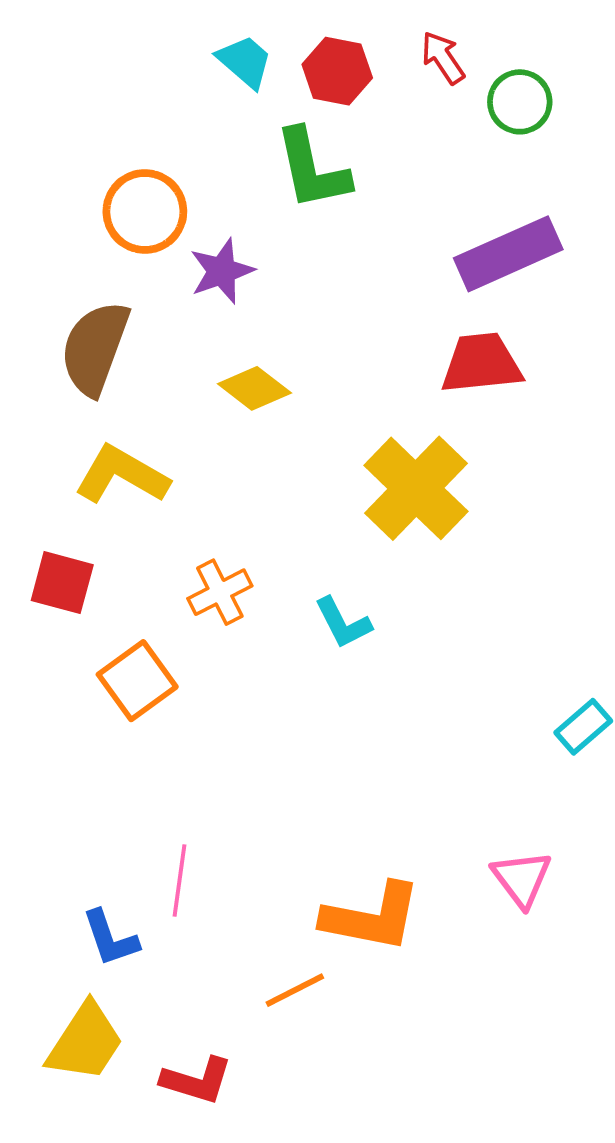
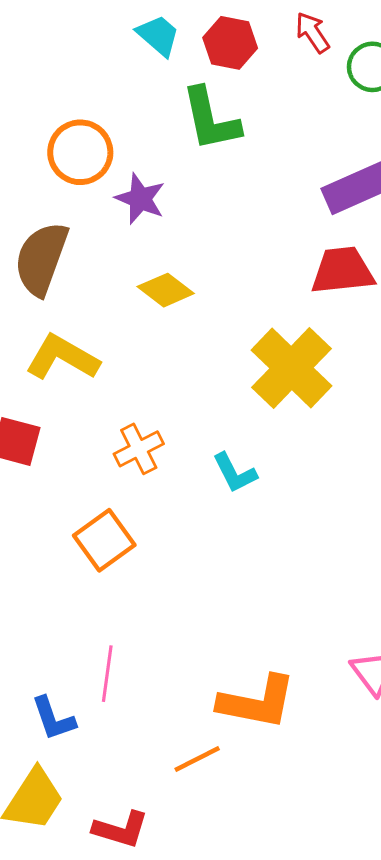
purple star: (222, 271) -> (140, 199), turned -30
orange square: (137, 681) -> (104, 540), moved

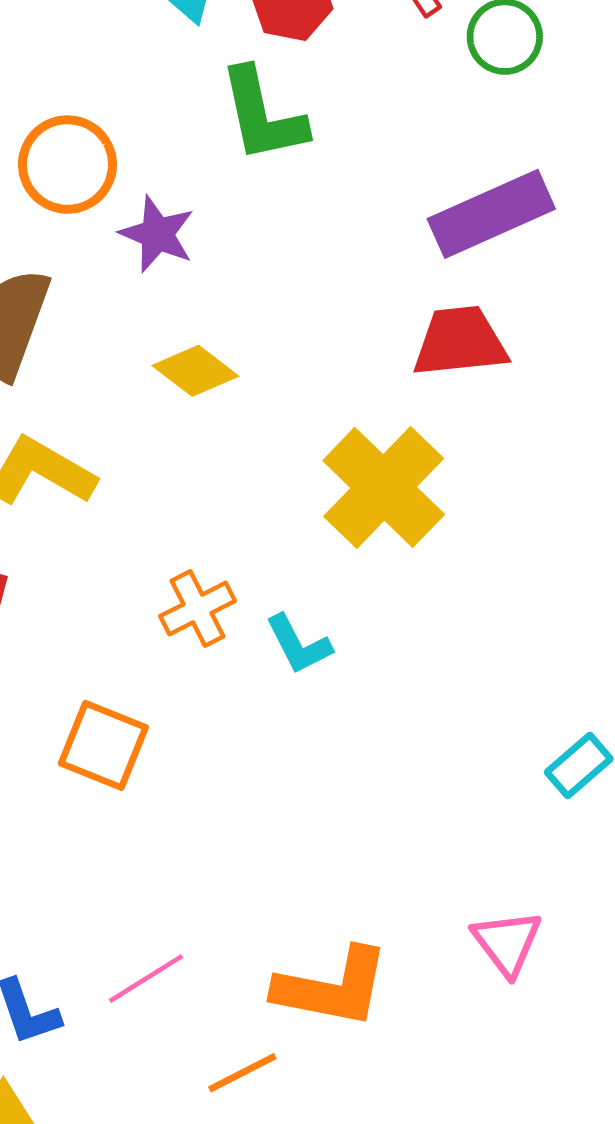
orange cross: (139, 449) -> (198, 609), moved
orange square: (104, 540) -> (103, 745), turned -32
pink line: (107, 674) -> (146, 979), moved, turned 50

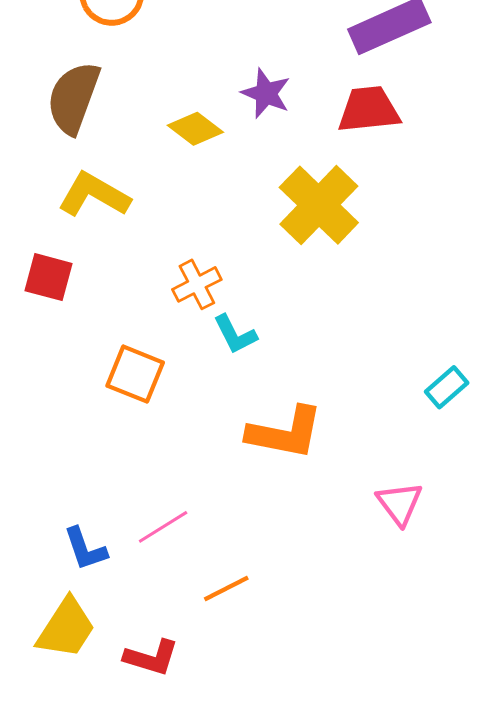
purple star: (157, 234) -> (266, 93), moved
cyan L-shape: (298, 644) -> (235, 334), moved
orange L-shape: (332, 988) -> (285, 433), moved

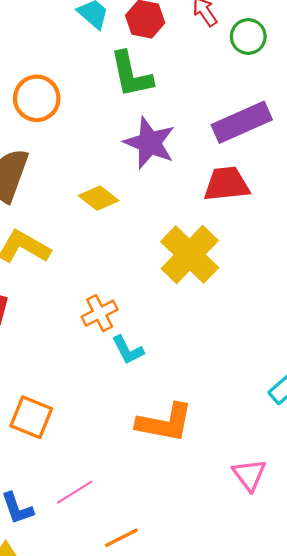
purple star: (266, 93) -> (150, 143), moved, size x1.4
orange square: (135, 374) -> (31, 417), moved

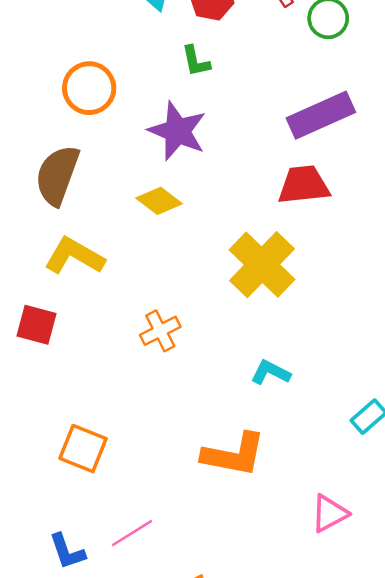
green L-shape: (131, 74) -> (196, 61), size x0.6
purple star: (150, 143) -> (177, 131), moved
cyan L-shape: (128, 350) -> (271, 373), moved, turned 144
pink triangle: (249, 475) -> (329, 513), turned 39

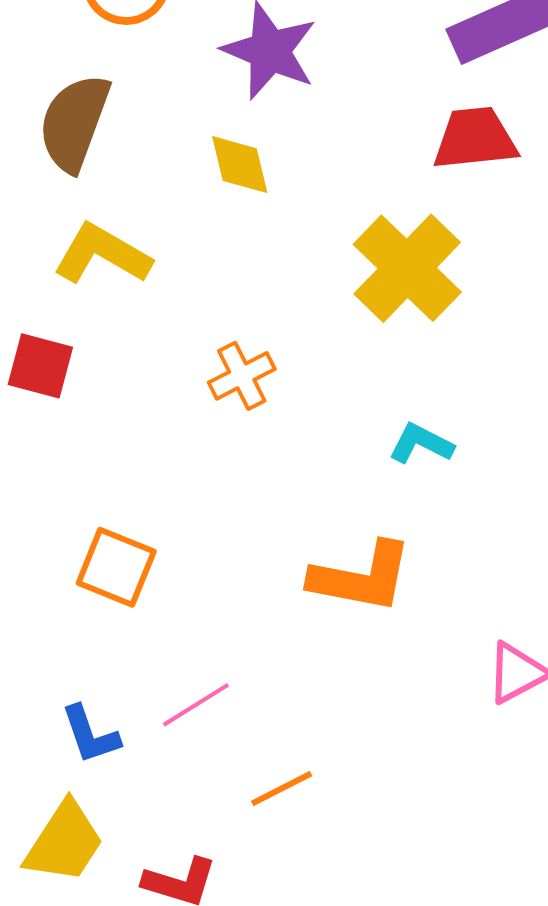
yellow diamond: (159, 201) -> (240, 165), turned 39

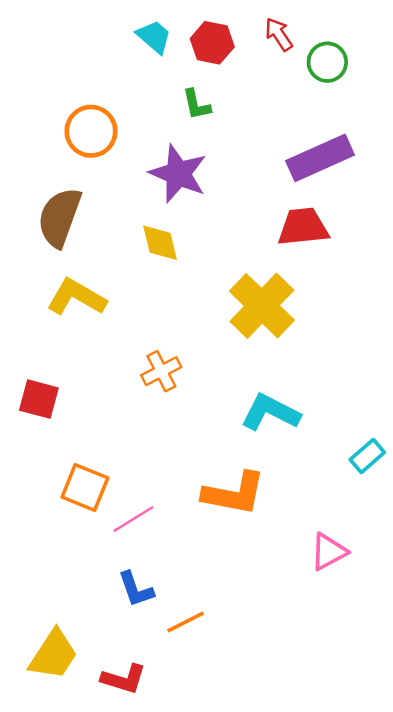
red square: (40, 366) -> (39, 399), moved
cyan L-shape: (421, 444) -> (270, 412), size x1.5
pink line: (196, 705) -> (133, 519), moved
blue L-shape: (90, 735) -> (136, 589), moved

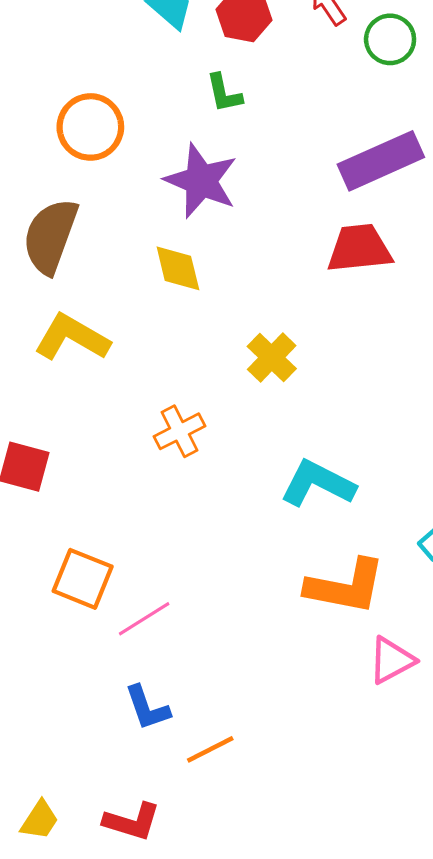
yellow cross: (262, 306) -> (272, 358), moved, size x0.6
orange L-shape: (234, 494) -> (345, 586), moved
yellow trapezoid: (53, 655) -> (40, 820), moved, size x0.6

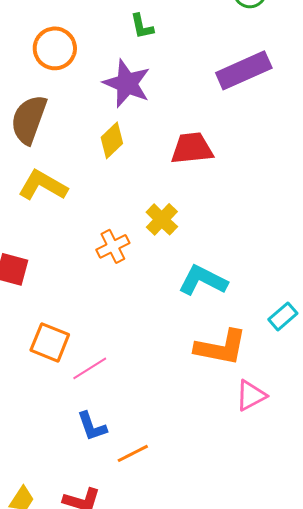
red trapezoid: (359, 248) -> (192, 148), moved
yellow diamond: (178, 268) -> (112, 140), turned 60
yellow cross: (272, 358) -> (162, 219), moved

